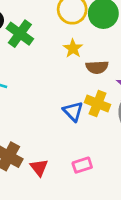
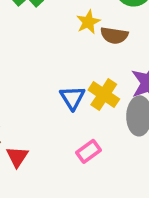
brown semicircle: (97, 67) -> (114, 35), moved
pink rectangle: (82, 165) -> (89, 151), moved, turned -30

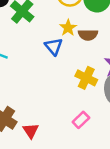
blue triangle: (72, 98) -> (54, 47), moved

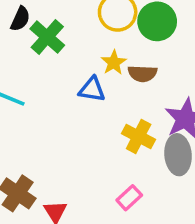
blue triangle: (54, 47) -> (92, 89), turned -42

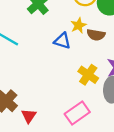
pink rectangle: (129, 198) -> (77, 113), size x1.5

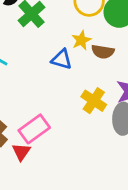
pink rectangle: (77, 113) -> (34, 129), moved

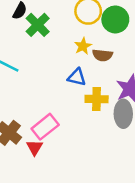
blue triangle: (62, 59) -> (77, 77), moved
yellow cross: (94, 101) -> (97, 99), turned -30

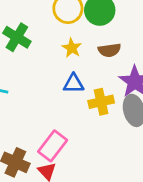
brown semicircle: (102, 55) -> (109, 50), moved

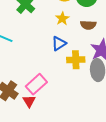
blue triangle: (74, 83) -> (59, 44), turned -42

